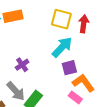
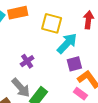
yellow square: (61, 19) -> (52, 23), moved

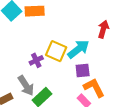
yellow square: (52, 23) -> (56, 51), moved

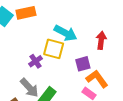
red arrow: (103, 29) -> (101, 40), moved
cyan arrow: (78, 49) -> (66, 33), moved, turned 75

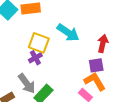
yellow square: (54, 49) -> (39, 43), moved
purple square: (83, 64) -> (96, 65), moved

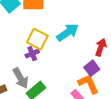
cyan arrow: (68, 33) -> (68, 32), turned -75
purple square: (96, 65) -> (92, 68), turned -35

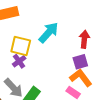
purple square: (92, 68) -> (80, 62), turned 35

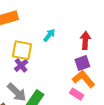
cyan arrow: (49, 32) -> (49, 35), size x0.6

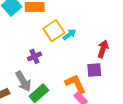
yellow square: (22, 50) -> (54, 31), moved, turned 30
orange L-shape: (84, 79) -> (75, 84), moved

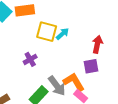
yellow square: (54, 31) -> (47, 32), turned -35
gray arrow: (23, 81) -> (57, 86), moved

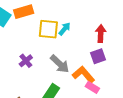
purple cross: (30, 59) -> (26, 61), moved
gray arrow: (57, 86) -> (60, 64), moved

